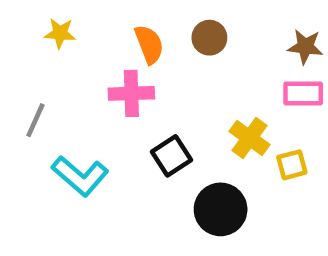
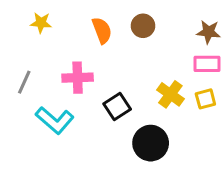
pink cross: (131, 93) -> (78, 78), moved
yellow square: (292, 165) -> (205, 99), moved

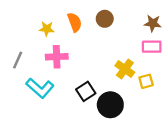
yellow star: (41, 23) -> (47, 29), moved
yellow square: (205, 99) -> (146, 81), moved
black square: (117, 107) -> (86, 91), moved

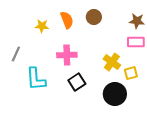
pink cross: (57, 57) -> (67, 55), moved
cyan L-shape: (40, 88) -> (36, 79), turned 45
black circle: (110, 105) -> (115, 94), moved

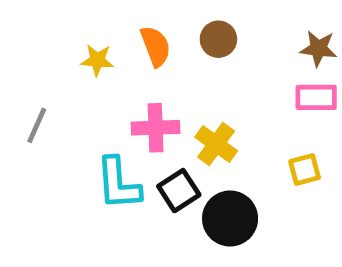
yellow cross: (112, 62) -> (216, 144), moved
cyan L-shape: (36, 79) -> (118, 184), moved
black circle: (115, 94) -> (230, 218), moved

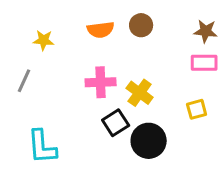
orange semicircle: (156, 46) -> (101, 30), turned 104
yellow star: (97, 60) -> (44, 40), moved
cyan L-shape: (118, 184) -> (42, 147), moved

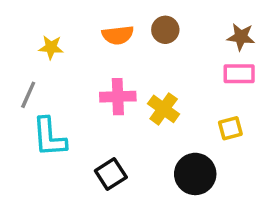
black square: (116, 123) -> (111, 174), moved
black circle: (149, 141) -> (195, 174), moved
cyan L-shape: (42, 147) -> (49, 137), moved

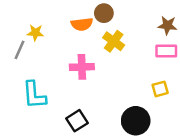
brown circle: (165, 30) -> (104, 13), moved
gray line: (28, 95) -> (20, 50), moved
yellow cross: (164, 109) -> (114, 41), moved

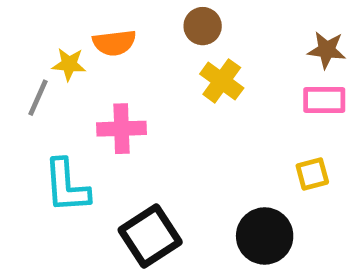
orange semicircle: (82, 24) -> (114, 43), moved
pink cross: (82, 67) -> (121, 129), moved
black square: (77, 121) -> (150, 236), size x1.4

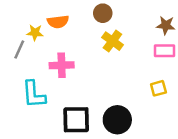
black square: (150, 236) -> (76, 120), turned 32
black circle: (265, 236) -> (117, 120), moved

